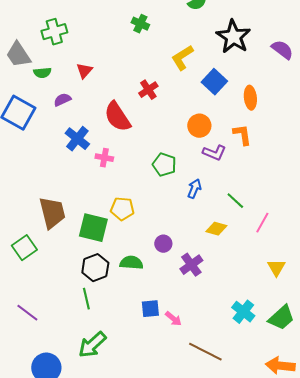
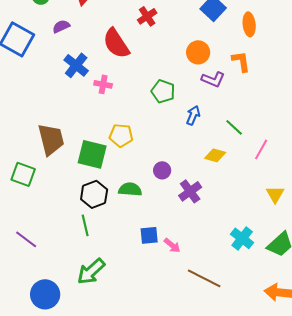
green square: (24, 248) -> (23, 174), turned -35

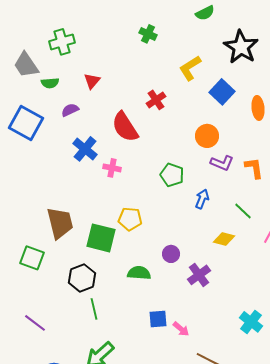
orange L-shape: (241, 61) -> (254, 168), moved
black hexagon: (94, 194) -> (82, 278), moved

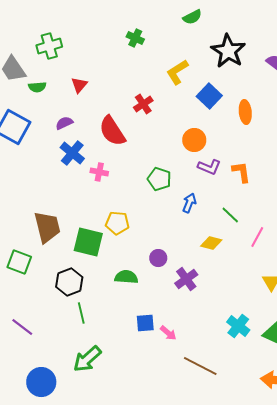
purple semicircle: (70, 110) -> (64, 123), moved

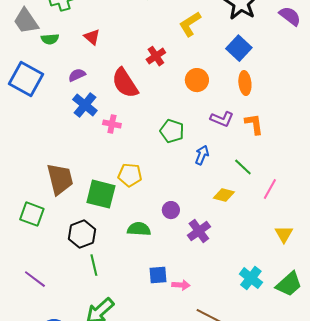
red triangle: (79, 85) -> (92, 37), turned -30
blue square: (209, 96) -> (239, 48), moved
orange ellipse: (245, 112) -> (245, 83), moved
orange circle: (194, 140) -> (197, 80), moved
pink arrow: (168, 333) -> (181, 285), turned -36

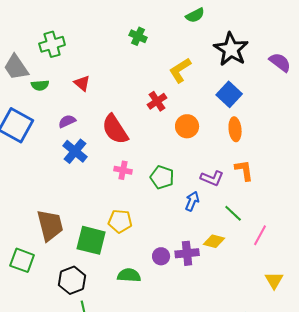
red cross: (156, 56) -> (157, 101), moved
purple L-shape: (222, 119) -> (212, 178), moved
pink cross: (112, 124) -> (123, 170), moved
purple cross: (199, 231) -> (187, 253), moved, turned 30

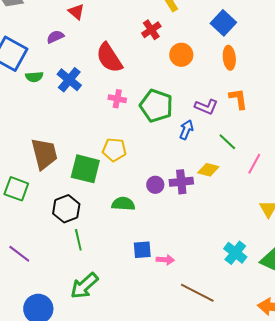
green semicircle: (40, 85) -> (34, 77), moved
purple semicircle: (67, 121) -> (55, 37), moved
green pentagon: (162, 177) -> (156, 106), size x1.4

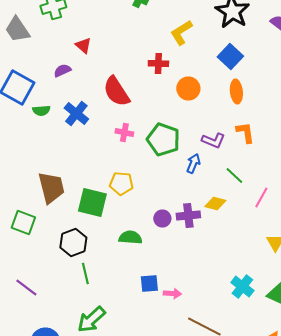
red cross: (151, 30) -> (158, 64), turned 36

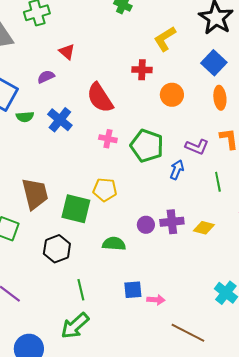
green line: (234, 176) -> (218, 182), turned 36
yellow diamond: (215, 204) -> (204, 228), moved
green line: (85, 274) -> (81, 290), moved

